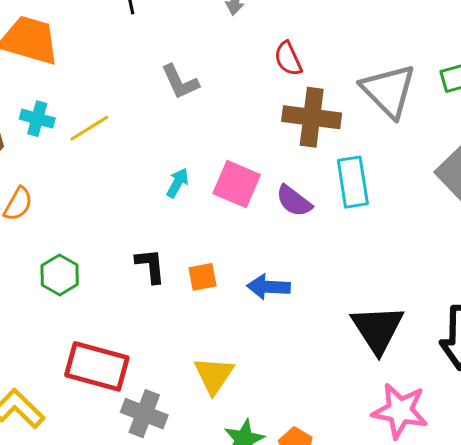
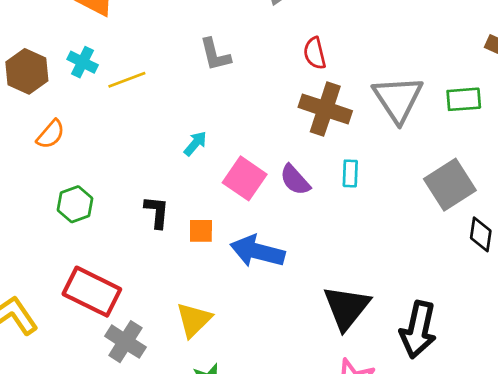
cyan rectangle: (353, 182) -> (350, 173), size x0.6
pink square: (237, 184) -> (245, 178), moved
blue arrow: (269, 287) -> (257, 251), size x1.4

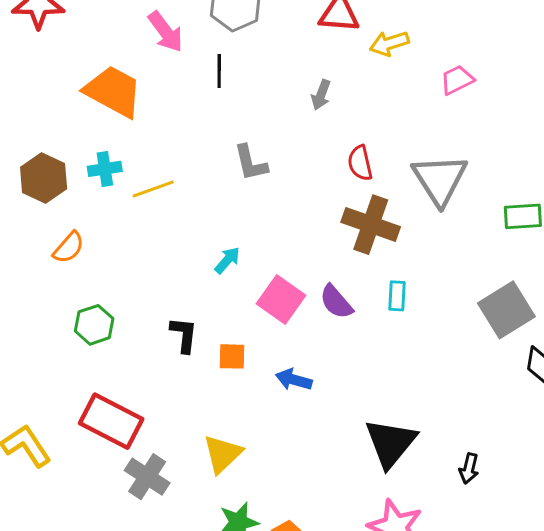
cyan cross: (83, 62) -> (105, 169), turned -36
gray triangle: (398, 99) -> (440, 179), moved
blue arrow: (257, 251) -> (294, 380), size x0.6
black arrow: (418, 330) -> (469, 469), size x0.5

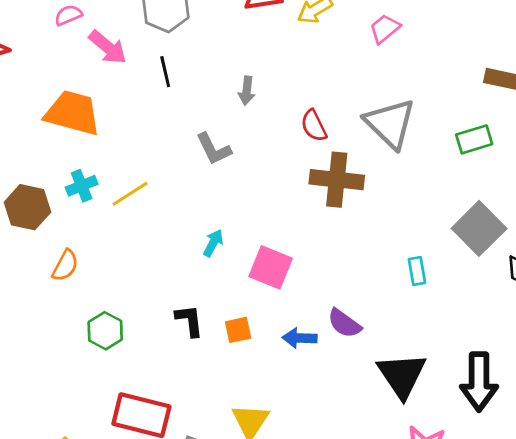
gray arrow: (321, 95) -> (247, 91), moved
cyan rectangle: (397, 296) -> (417, 271), moved
purple semicircle: (336, 302) -> (344, 323), moved
black arrow: (469, 469) -> (479, 382), size x2.0

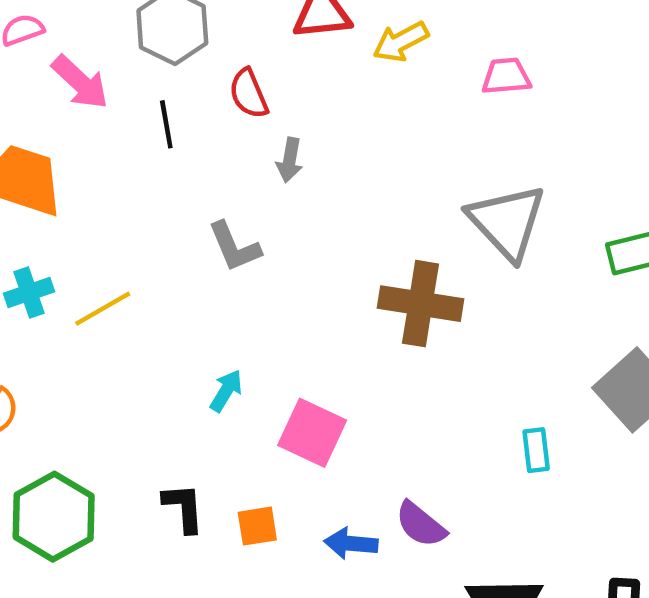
pink trapezoid: (385, 29) -> (506, 76), turned 32
red semicircle: (314, 126) -> (249, 94), moved
green hexagon: (105, 331) -> (54, 517), size x1.5

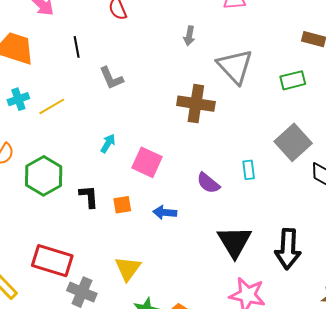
black line: (166, 124) -> (77, 47), moved
gray arrow: (290, 160) -> (189, 36), moved
green hexagon: (54, 517) -> (44, 176), moved
purple semicircle: (421, 524) -> (208, 183), moved

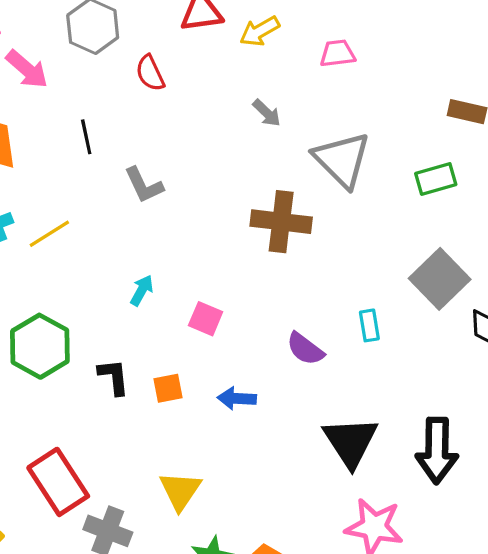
gray arrow: (189, 36) -> (267, 113), turned -54
pink square: (147, 162) -> (206, 319), size x0.7
red rectangle: (52, 261) -> (58, 482), turned 42

